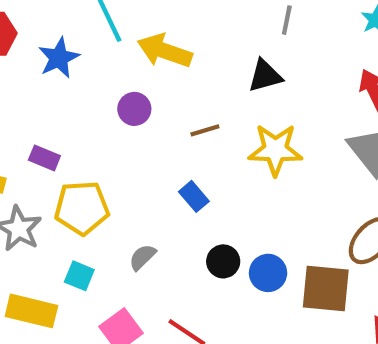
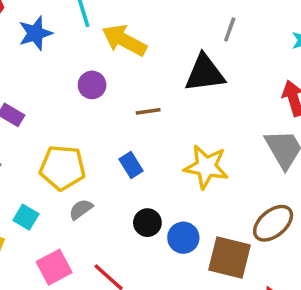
black triangle: (265, 76) -> (205, 73), size x1.4
yellow star: (275, 150) -> (206, 167), moved
yellow pentagon: (82, 208) -> (62, 168), moved

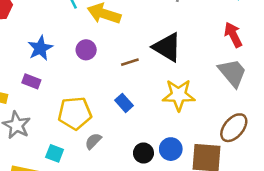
blue star: (35, 33) -> (40, 48), moved
black triangle: (205, 73) -> (167, 47), moved, turned 48
black circle: (147, 223) -> (143, 153), moved

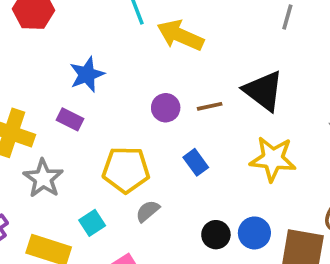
purple circle: (86, 50) -> (166, 108), moved
cyan square: (55, 153) -> (92, 223), turned 30

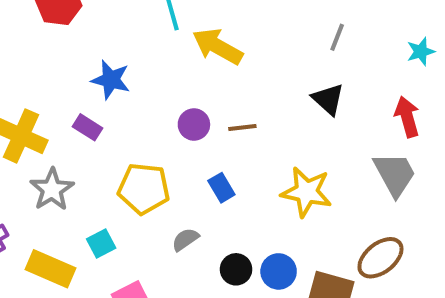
blue star: (87, 74) -> (111, 80), turned 30
black triangle: (263, 91) -> (328, 99), moved, size x0.7
gray semicircle: (148, 211) -> (185, 239), moved

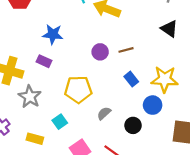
blue rectangle: (221, 188) -> (131, 79), moved
yellow rectangle: (51, 269) -> (35, 139), size x0.7
blue circle: (279, 271) -> (153, 105), moved

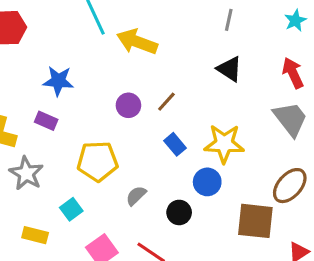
brown line: (126, 50) -> (166, 102), turned -32

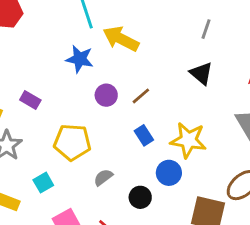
blue star: (58, 81) -> (80, 59), moved

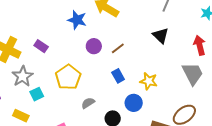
yellow star: (188, 140) -> (149, 81), size x0.7
yellow pentagon: (72, 142) -> (68, 77), turned 30
cyan square: (43, 183) -> (37, 94), moved

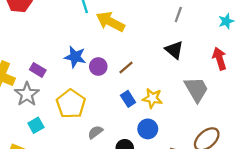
blue star: (77, 20) -> (75, 57), moved
gray trapezoid: (193, 74) -> (196, 89), moved
gray star: (23, 76) -> (27, 94), moved
yellow star: (149, 81) -> (152, 98), moved

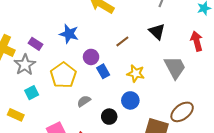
purple circle: (98, 67) -> (91, 57), moved
brown line: (126, 67) -> (122, 41), moved
blue rectangle: (128, 99) -> (103, 71), moved

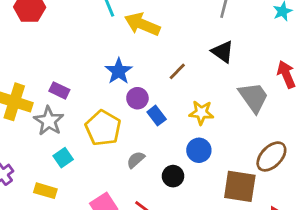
blue star: (69, 34) -> (119, 71), moved, turned 30
red arrow: (197, 41) -> (286, 74), moved

